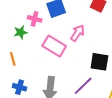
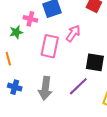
pink rectangle: (54, 46) -> (50, 46), turned 70

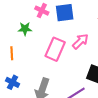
pink cross: (30, 19) -> (42, 11), moved

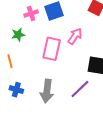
pink cross: (42, 11) -> (31, 13), turned -32

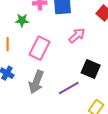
pink rectangle: (52, 49) -> (39, 48), moved

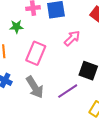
gray arrow: (36, 82) -> (35, 87), turned -50

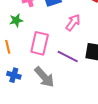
purple line: (68, 91) -> (68, 57), moved, turned 70

